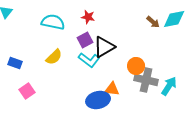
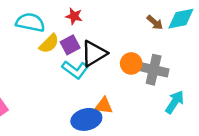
yellow semicircle: (54, 57) -> (49, 44), moved
orange circle: (136, 66) -> (131, 63), moved
gray cross: (146, 80) -> (154, 70), moved

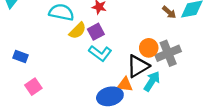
black triangle: (94, 54) -> (138, 66), moved
gray cross: (154, 70) -> (168, 53), turned -35
cyan arrow: (175, 102) -> (152, 81), moved

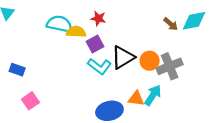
yellow semicircle: (78, 31) -> (76, 32), moved, turned -132
black triangle: (138, 66) -> (123, 57), moved
orange triangle: (125, 84) -> (136, 99), moved

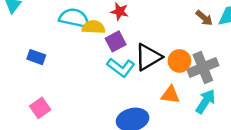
blue rectangle: (17, 70) -> (36, 57), moved
cyan arrow: (153, 95) -> (205, 101), moved
orange triangle: (136, 99) -> (170, 95), moved

